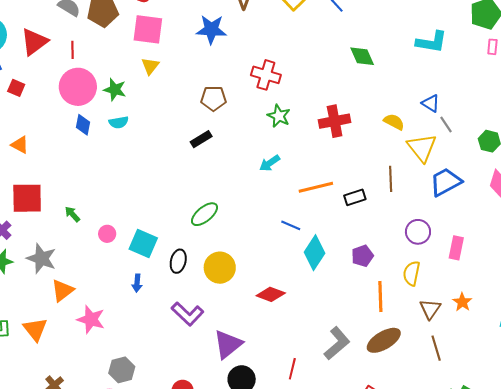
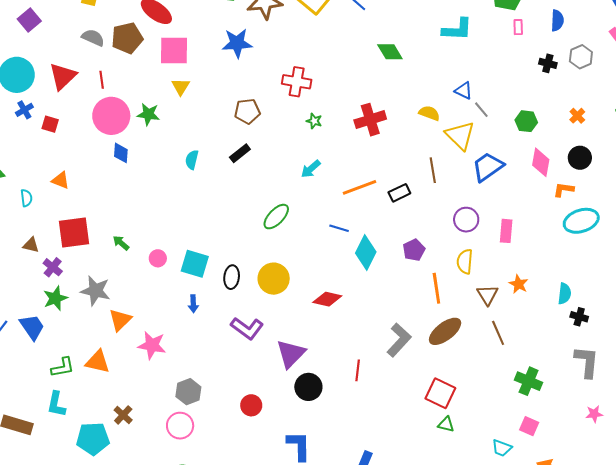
green star: (279, 116) -> (314, 121), size x0.7
cyan semicircle: (119, 122) -> (192, 160), moved, turned 120
green ellipse: (204, 214) -> (276, 217), moved
orange triangle: (35, 329) -> (98, 362), turned -32

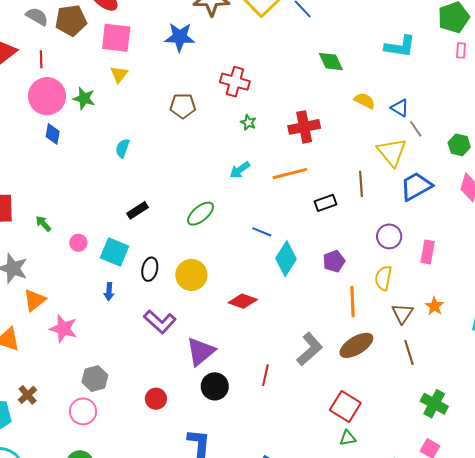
yellow semicircle: (429, 113) -> (365, 101), moved
black rectangle: (240, 153) -> (137, 210), moved
orange line: (360, 187) -> (290, 174), moved
green triangle: (446, 424) -> (348, 438), turned -30

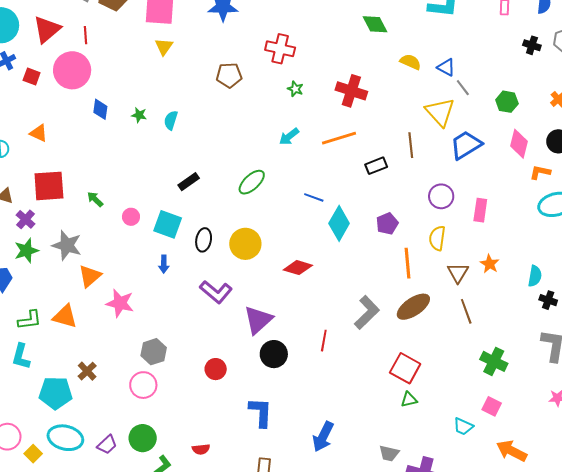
pink circle: (47, 96) -> (72, 70), moved
green star: (84, 98) -> (139, 115), moved, size x0.7
red cross: (304, 127) -> (351, 91), turned 32

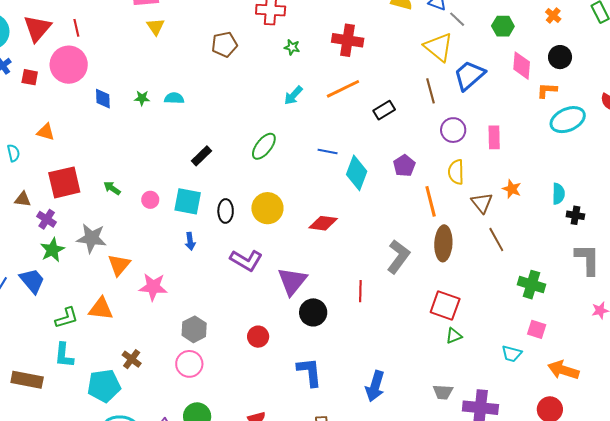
cyan semicircle: (171, 120) -> (174, 98), turned 84
brown line: (411, 145) -> (431, 91), moved
brown ellipse: (413, 307) -> (443, 243), turned -44

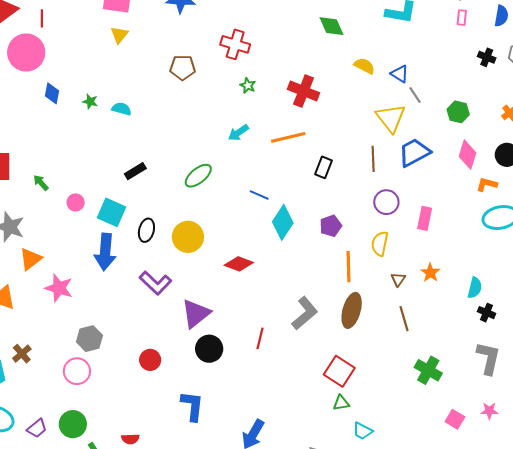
black rectangle: (384, 110) -> (323, 167), turned -50
brown triangle: (482, 203) -> (398, 279), size x0.7
blue arrow: (190, 241) -> (105, 252), size x2.0
pink square: (537, 329) -> (455, 419), moved
cyan trapezoid: (512, 354) -> (363, 431), moved

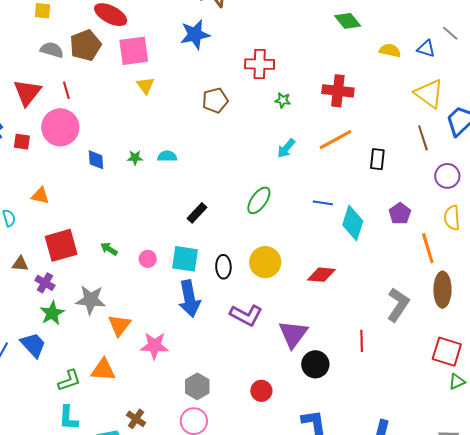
gray line: (415, 95) -> (450, 33), moved

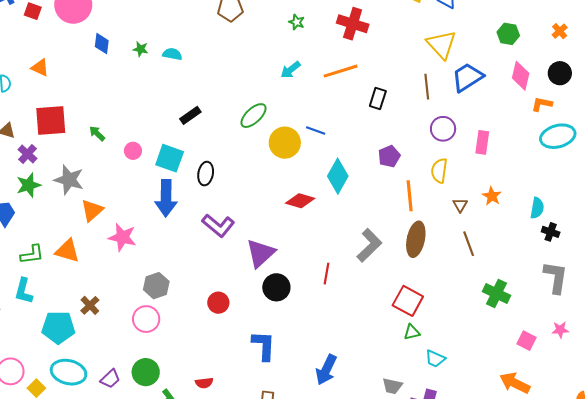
cyan diamond: (353, 223) -> (338, 176), moved
yellow circle: (265, 262) -> (285, 143), moved

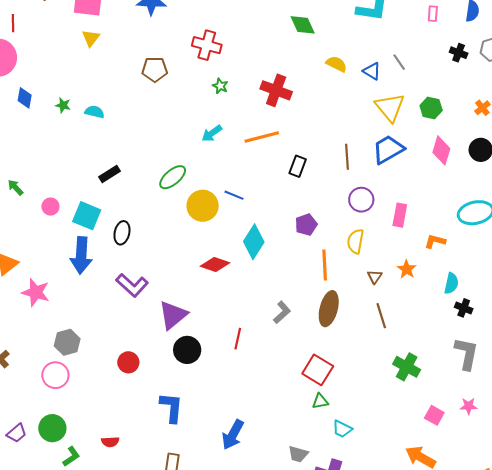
yellow triangle: (441, 44) -> (390, 107), moved
orange L-shape: (542, 104) -> (435, 241), moved
gray L-shape: (369, 245) -> (282, 312), size x0.7

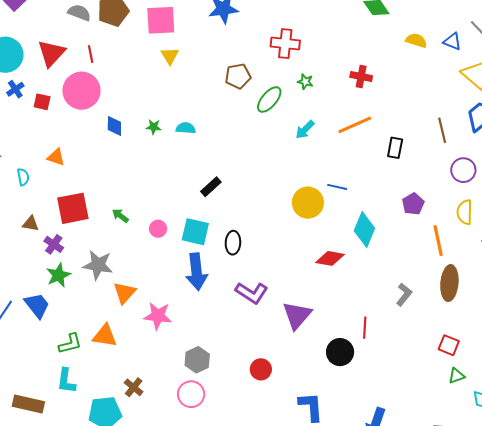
red cross: (276, 90) -> (361, 77), size x0.7
green ellipse: (173, 177) -> (269, 100), moved
black circle: (187, 350) -> (340, 352), moved
red square: (318, 370) -> (449, 345), size x0.7

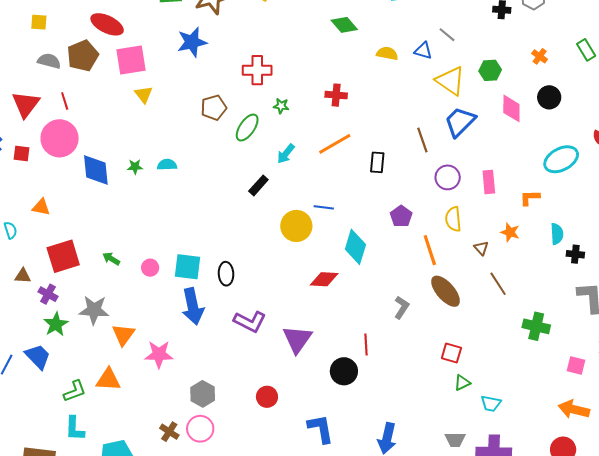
blue diamond: (114, 126) -> (96, 170), size x1.6
black rectangle: (211, 187) -> (258, 185), moved
brown ellipse: (449, 283) -> (446, 291), turned -40
brown cross: (134, 387) -> (169, 432), moved

